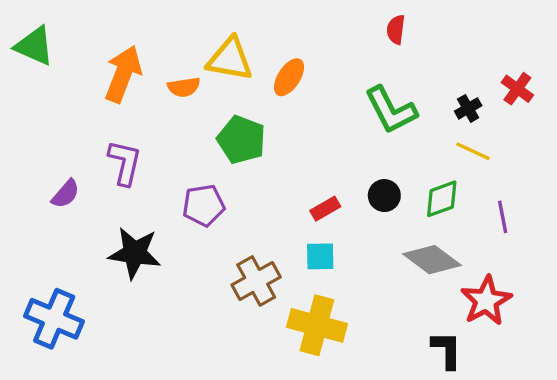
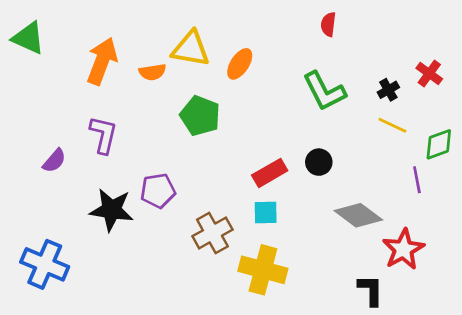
green diamond: (442, 199) -> (439, 144), moved
purple pentagon: (204, 205) -> (158, 191), moved
red rectangle: (325, 209) -> (270, 173), size x1.4

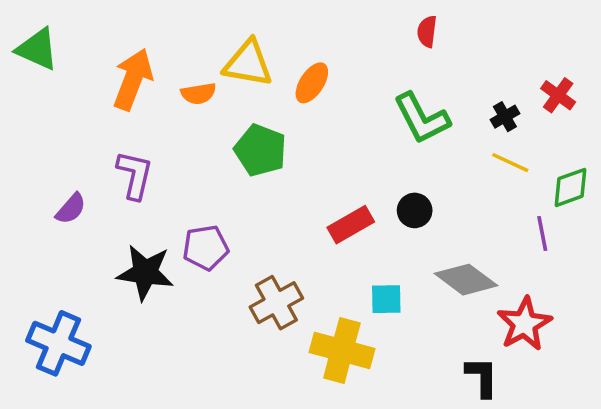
cyan square: (266, 213) -> (386, 299), moved

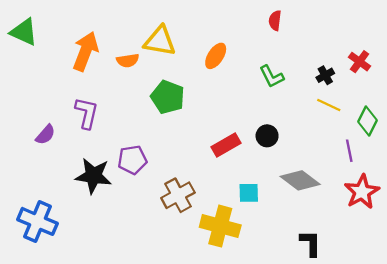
orange ellipse: (312, 83) -> (216, 56), moved
green L-shape: (422, 118) -> (272, 76), size x0.7
green diamond: (571, 187) -> (368, 121), turned -44
red star: (524, 324) -> (362, 192), moved

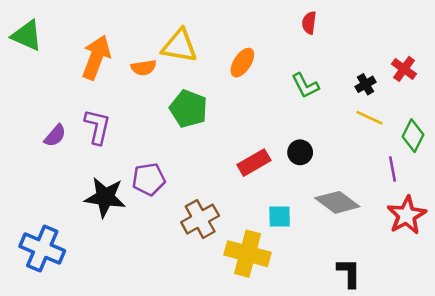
purple semicircle: (45, 135) -> (55, 136), moved

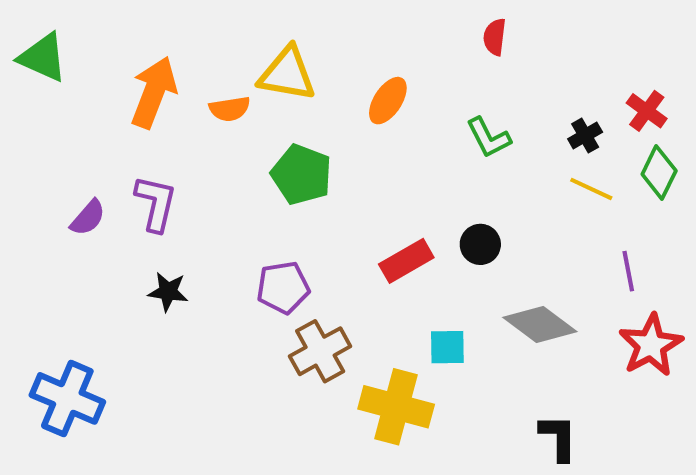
green diamond: (413, 136) -> (659, 172), moved
purple pentagon: (149, 179) -> (283, 288), moved
black star: (105, 197) -> (168, 292), moved, size x0.6

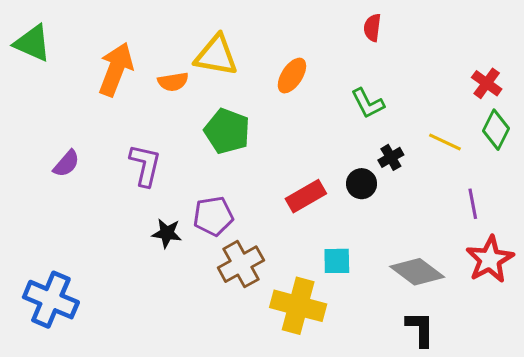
black cross: (585, 136) -> (391, 157), moved
purple L-shape: (156, 203) -> (145, 165), moved
black star: (168, 292) -> (167, 233), moved
gray diamond: (540, 325) -> (417, 272), moved

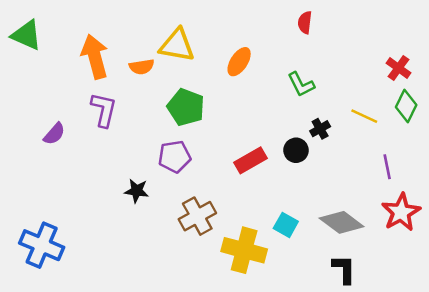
orange arrow: (116, 69) -> (95, 57), turned -36
purple L-shape: (145, 165) -> (104, 110), moved
purple pentagon: (213, 216) -> (175, 157), moved
cyan square: (337, 261) -> (286, 225), moved, turned 30

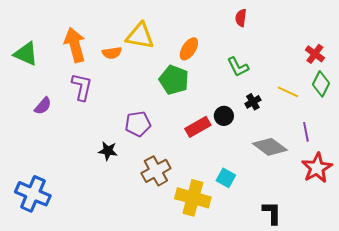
green triangle: (26, 35) -> (26, 54), moved
green pentagon: (186, 107) -> (174, 80), moved
black circle: (296, 150) -> (224, 116), moved
gray diamond: (342, 222) -> (270, 147), moved

